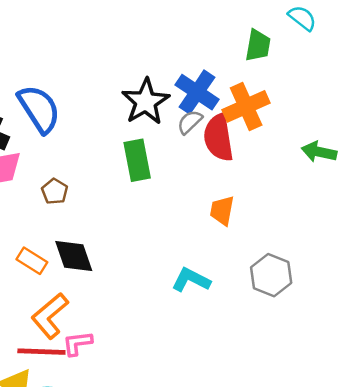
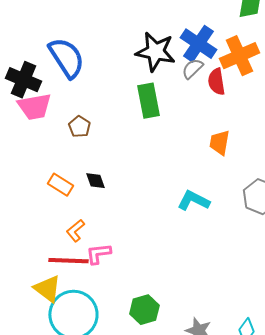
black star: (146, 102) -> (155, 52), turned -30
red semicircle: (218, 138) -> (216, 82), size x0.7
black diamond: (74, 256) -> (95, 181), size x0.6
orange L-shape: (50, 316) -> (75, 231), size x0.6

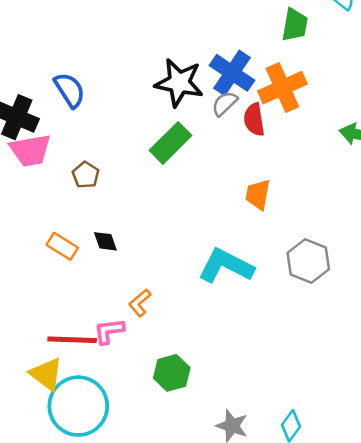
blue semicircle: (66, 58) -> (70, 90), size x0.7
green rectangle: (148, 101) -> (171, 143), turned 56
cyan L-shape: (193, 201) -> (226, 266), size x1.4
orange L-shape: (75, 231) -> (140, 303), moved
green hexagon: (144, 310) -> (172, 373), moved

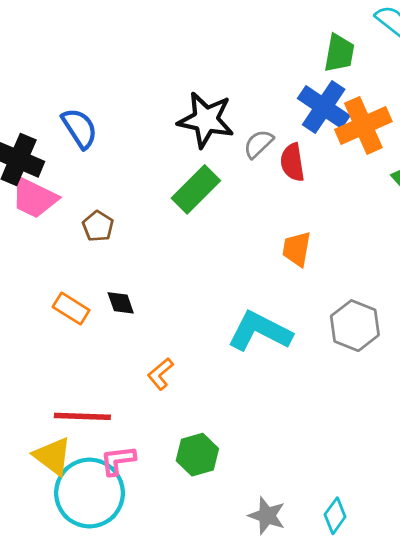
blue cross: (232, 73) -> (324, 107), moved
orange cross: (282, 88) -> (363, 125), moved
pink trapezoid: (30, 150) -> (34, 198), turned 36
pink L-shape: (109, 331) -> (118, 460), moved

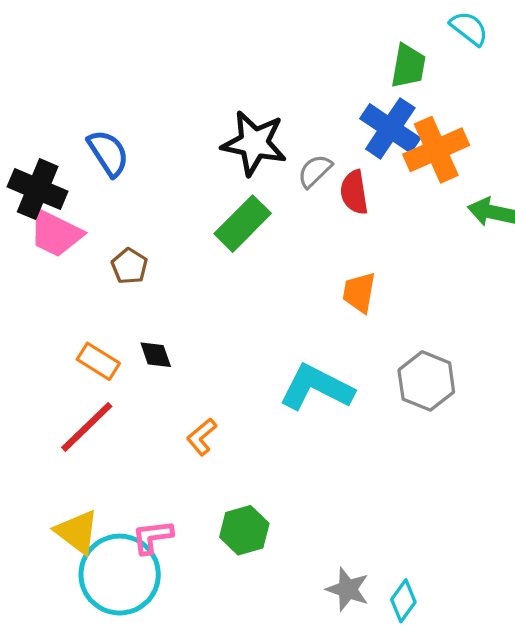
red line: (82, 416) -> (87, 427), moved, turned -46
gray star: (267, 516) -> (348, 589), moved

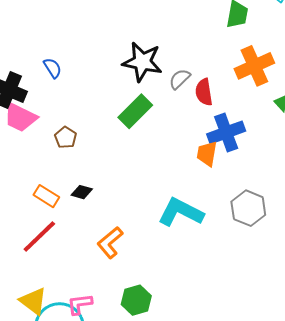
blue cross: (390, 128) -> (226, 133), moved, turned 36
blue semicircle: (108, 153) -> (52, 68), size x0.7
black diamond: (156, 355) -> (82, 192), turned -55
orange L-shape: (202, 437) -> (110, 243), size x1.4

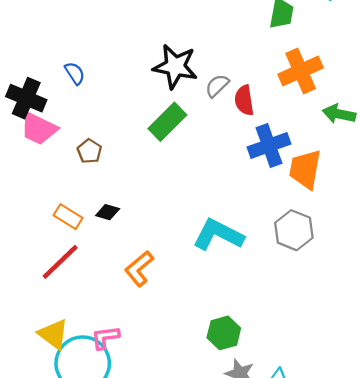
orange trapezoid: (207, 154) -> (305, 169), moved, size x1.4
green hexagon: (136, 300) -> (224, 333), moved

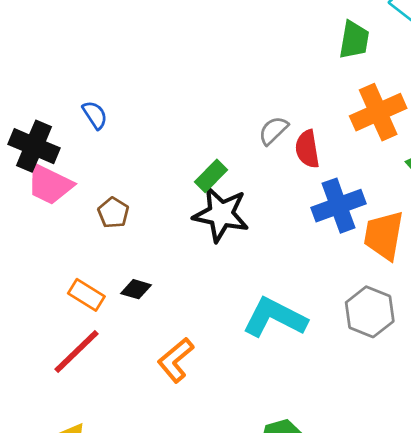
black star: (175, 66) -> (221, 214), moved
green rectangle: (167, 122) -> (211, 176), size x0.7

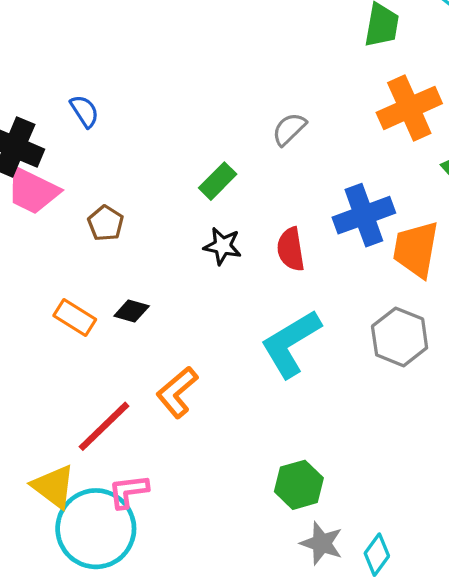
red semicircle: (307, 149) -> (291, 249), moved
black star: (221, 214) -> (223, 246), moved, size x0.6
cyan L-shape: (275, 318) -> (291, 343), turned -58
red line: (76, 352) -> (104, 426), moved

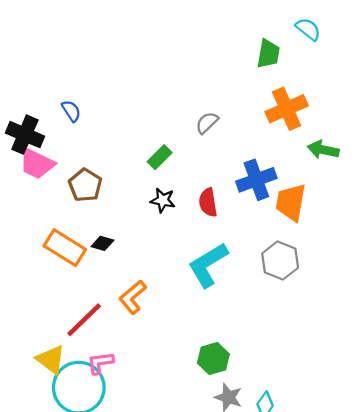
brown pentagon: (106, 223) -> (85, 185), size x1.4
orange rectangle: (75, 317) -> (65, 248), size x1.5

